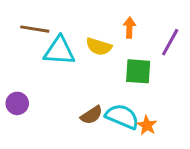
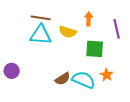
brown line: (35, 29) -> (41, 18), moved
purple line: (170, 42) -> (117, 29), turned -42
orange star: (147, 125) -> (107, 75), moved

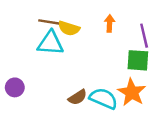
yellow semicircle: (68, 32) -> (69, 28), moved
green square: (95, 49) -> (138, 60), moved
orange star: (107, 75) -> (132, 92), size x1.6

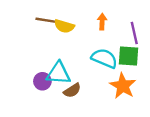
cyan triangle: (50, 43) -> (58, 73), moved
purple circle: (15, 87) -> (42, 81), moved
cyan semicircle: (103, 98) -> (104, 58), moved

